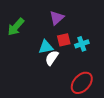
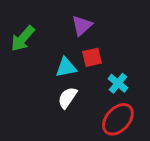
cyan cross: (82, 44) -> (118, 83), moved, turned -32
white semicircle: (52, 58) -> (67, 98), moved

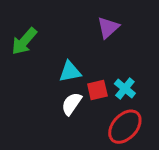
purple triangle: (82, 26) -> (108, 27), moved
red square: (92, 57) -> (97, 90), moved

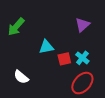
purple triangle: (108, 27) -> (82, 25), moved
white semicircle: (72, 104) -> (21, 77), moved, turned -84

